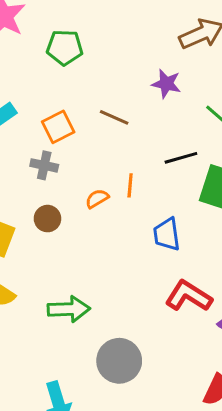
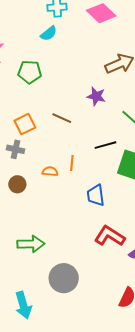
orange semicircle: (97, 199) -> (50, 171), turned 35

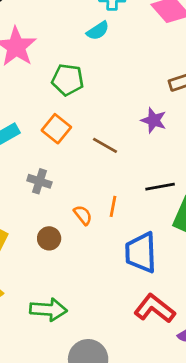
orange square: (25, 124) -> (56, 129), moved, turned -30
orange semicircle: (50, 171) -> (83, 215), turned 42
brown circle: (17, 184) -> (49, 238), moved
blue trapezoid: (96, 195) -> (141, 253), size x1.4

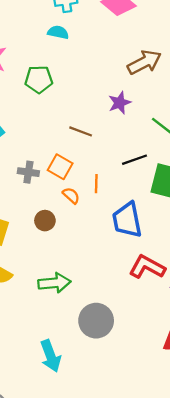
cyan semicircle: (98, 31) -> (58, 32), turned -126
purple star: (154, 120) -> (120, 103), turned -30
orange square: (56, 129) -> (60, 167), moved

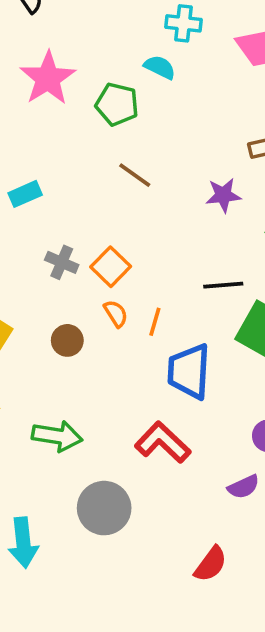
green pentagon: (39, 79) -> (117, 104), moved
brown line: (81, 131) -> (135, 175), moved
orange line: (96, 184) -> (155, 322), moved
red L-shape: (147, 267) -> (163, 442), moved

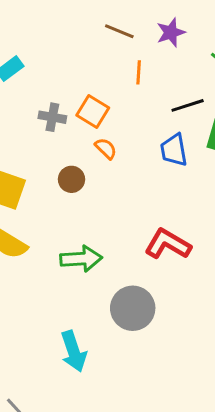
brown line: (135, 175) -> (119, 31), moved
orange line: (155, 322) -> (139, 72), moved
blue trapezoid: (189, 371) -> (174, 150), moved, size x0.7

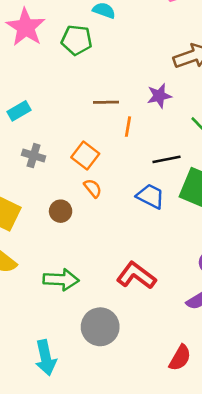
brown line: (119, 31) -> (106, 102), moved, turned -30
gray cross: (52, 117) -> (34, 156), moved
blue trapezoid: (174, 150) -> (150, 196), turned 120

